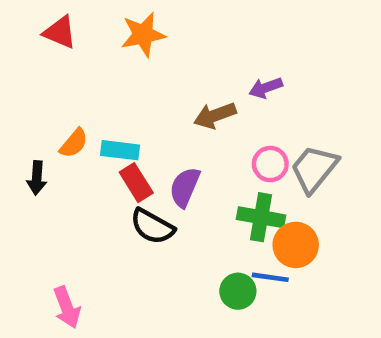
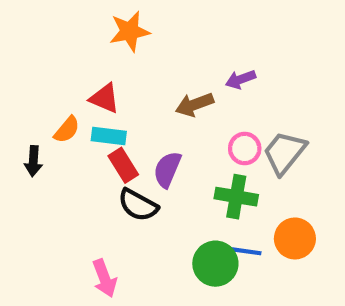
red triangle: (60, 32) -> (104, 98), moved
orange circle: (296, 245) -> (295, 238), moved
green circle: (238, 291) -> (215, 264), size x1.4
pink arrow: (67, 307) -> (104, 278), moved

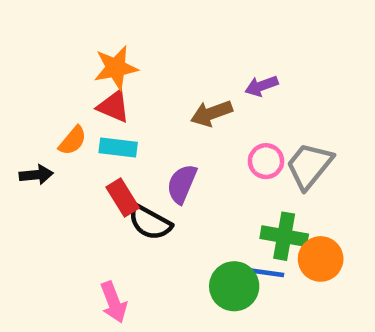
orange star: (130, 31) -> (116, 68), moved
black arrow: (33, 161) -> (36, 175), turned -100
red rectangle: (123, 165) -> (123, 198), moved
green cross: (236, 197) -> (284, 236), moved

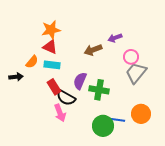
pink circle: (266, 161) -> (131, 57), moved
green cross: (284, 236) -> (99, 90), moved
pink arrow: (114, 302) -> (60, 113), moved

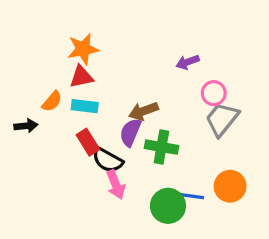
red triangle: (50, 47) -> (81, 77), turned -35
brown arrow: (93, 50) -> (143, 111), moved
pink arrow: (60, 113) -> (116, 185), moved

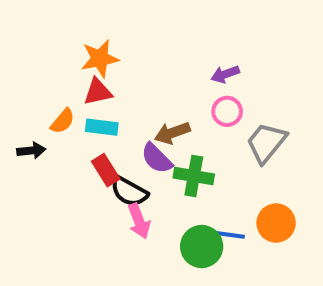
pink circle: (214, 93) -> (227, 111), moved
purple semicircle: (130, 132) -> (157, 158), turned -68

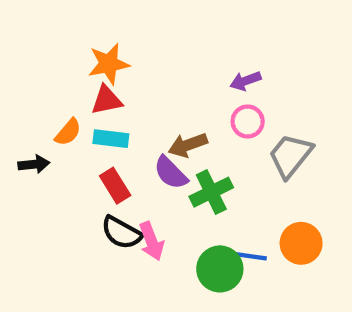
green cross: (194, 176) -> (211, 192), turned -36
black semicircle: (129, 192) -> (121, 233), moved

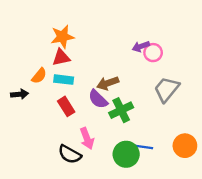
pink circle: (248, 121) -> (153, 53), moved
black semicircle: (121, 233) -> (70, 154), moved
orange circle: (301, 243) -> (185, 146), moved

